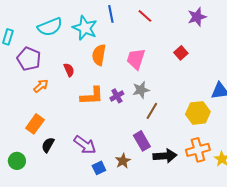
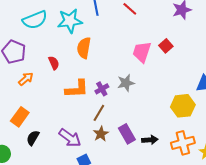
cyan star: (85, 28) -> (70, 21), turned -30
pink trapezoid: (136, 59) -> (142, 52), moved
brown line: (152, 111) -> (99, 113), moved
black arrow: (165, 156) -> (150, 140), moved, size x0.7
brown star: (123, 161) -> (101, 134), moved

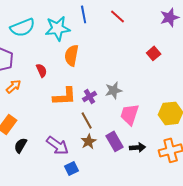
pink trapezoid: (142, 52) -> (130, 114), moved
brown line: (99, 113) -> (87, 120), turned -60

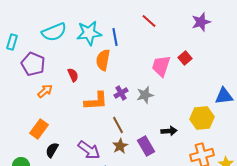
blue line: (84, 14) -> (115, 37), moved
purple cross: (90, 96) -> (121, 93), moved
pink trapezoid: (130, 114) -> (161, 66), moved
black arrow: (138, 147) -> (169, 131), moved

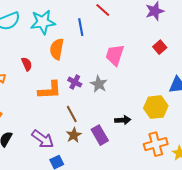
blue line: (115, 37) -> (81, 27), moved
red square: (185, 58) -> (160, 47), moved
purple cross: (121, 93) -> (75, 82), turned -32
gray star: (145, 95) -> (99, 84), turned -30

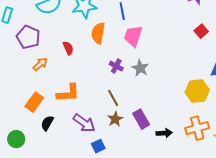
pink trapezoid: (115, 55) -> (133, 36), moved
orange L-shape: (50, 90) -> (68, 93), moved
black arrow: (123, 120) -> (164, 133), moved

